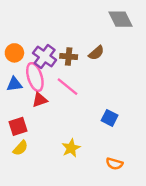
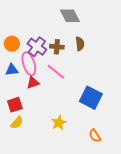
gray diamond: (120, 19) -> (70, 16), moved
brown semicircle: (96, 53) -> (80, 44), turned -56
blue square: (110, 118) -> (91, 98), size x1.6
orange semicircle: (114, 164) -> (95, 136), turned 40

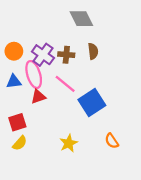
blue square: (91, 98) -> (92, 102), moved, turned 30
orange semicircle: (95, 136) -> (112, 141), moved

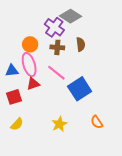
gray diamond: (81, 19) -> (70, 16), turned -30
orange circle: (14, 51) -> (30, 44), moved
purple cross: (43, 55) -> (54, 27), moved
red square: (17, 122) -> (14, 97), moved

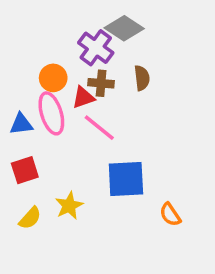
red triangle: (33, 84) -> (83, 97), moved
blue square: (80, 89) -> (126, 179), moved, turned 30
yellow star: (59, 124) -> (69, 206), moved

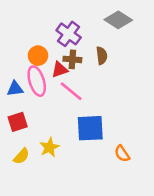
gray diamond: (124, 28) -> (118, 20), moved

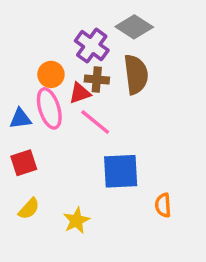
gray diamond: (118, 20) -> (134, 27), moved
brown semicircle: (102, 56) -> (136, 74), size x1.6
yellow star: (49, 147) -> (76, 221), moved
orange semicircle: (122, 154) -> (163, 205), turned 30

